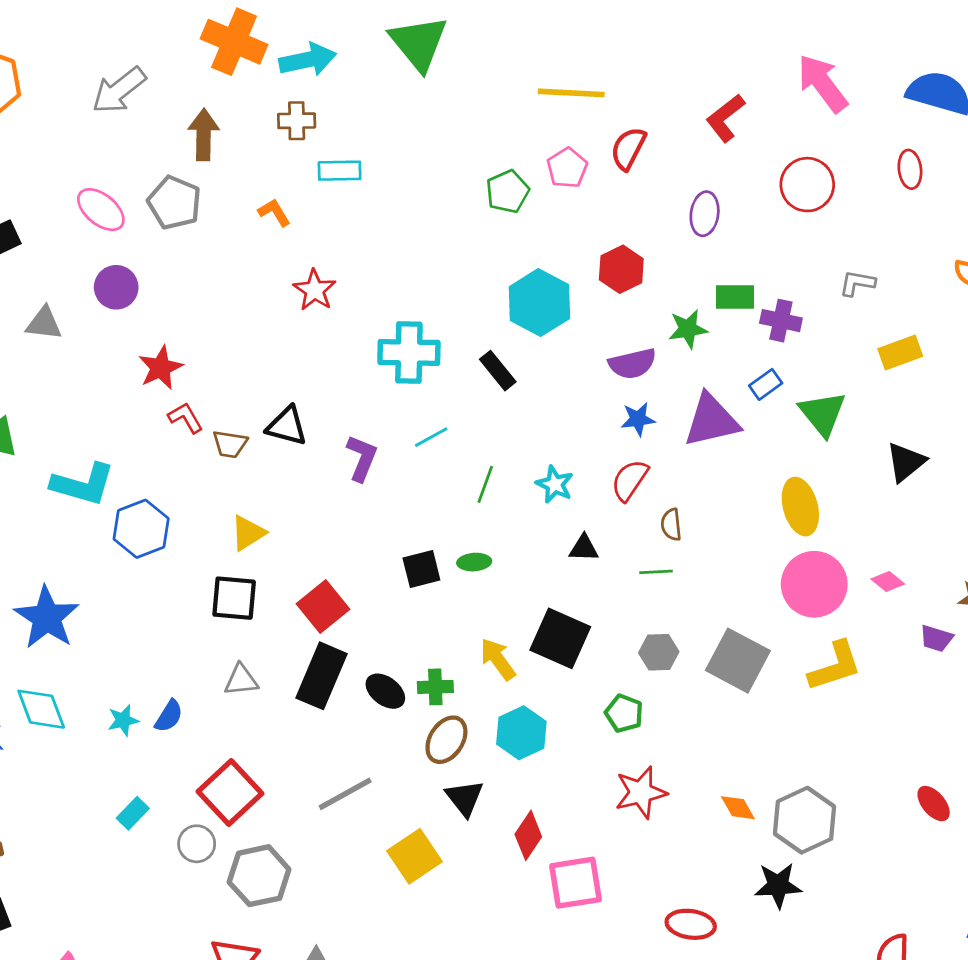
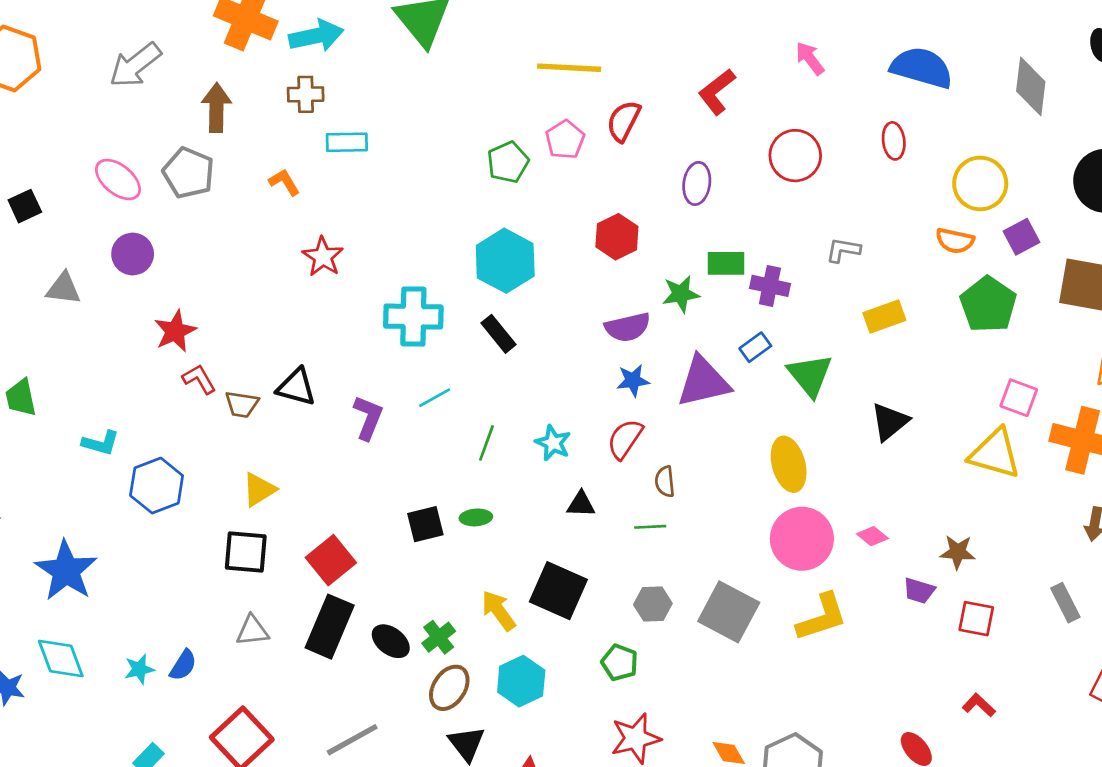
pink arrow: (823, 83) -> (810, 58), size x0.6
cyan hexagon: (539, 303) -> (505, 261), moved
cyan L-shape: (83, 484) -> (101, 443), size x0.6
green cross: (435, 687) -> (439, 637), turned -36

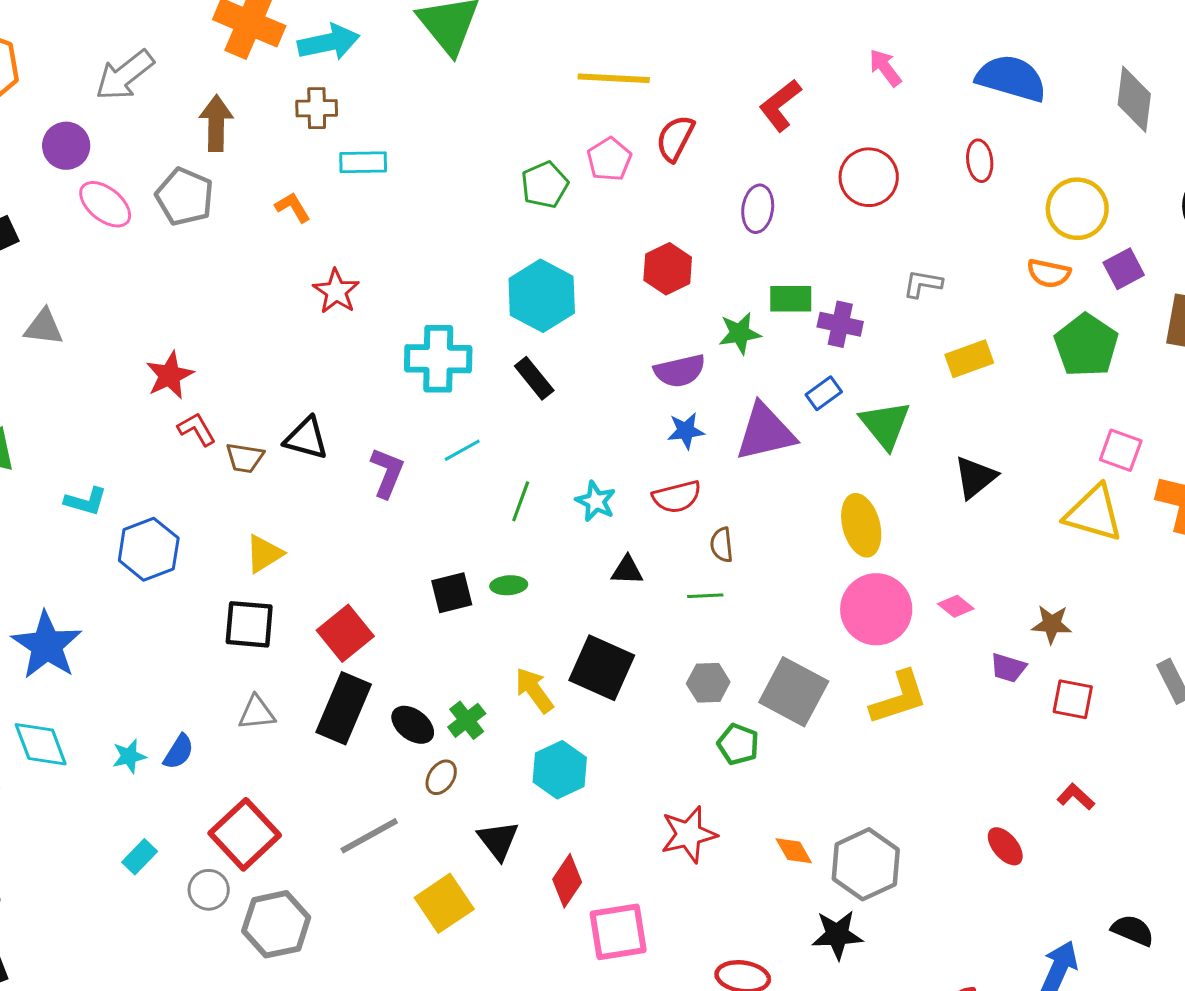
purple circle: (133, 254) -> (66, 146), moved
red semicircle: (625, 439) -> (677, 497), turned -138
green pentagon: (620, 663) -> (738, 744), moved
brown ellipse: (449, 688) -> (441, 777), moved, size x0.7

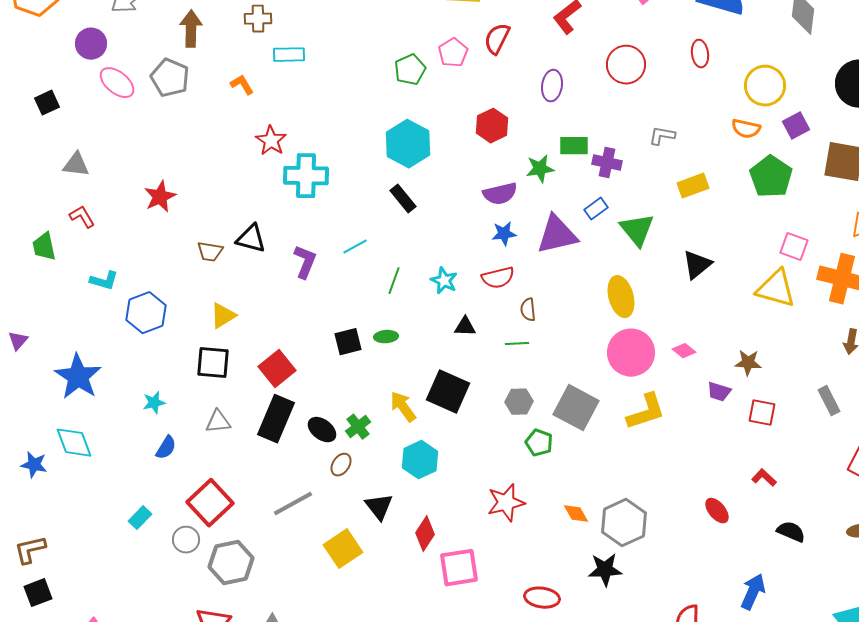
cyan cross: (438, 359) -> (306, 176), moved
red L-shape: (197, 429) -> (82, 217), moved
cyan star: (129, 756) -> (154, 403), moved
black semicircle: (1133, 930) -> (791, 532), moved

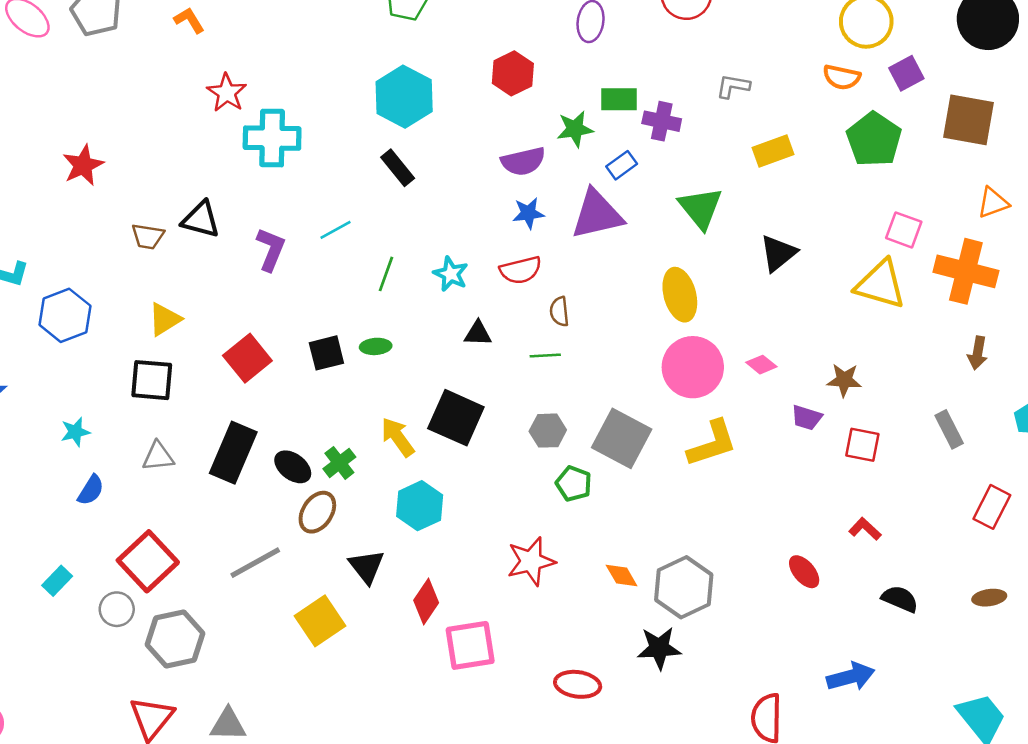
blue rectangle: (596, 209) -> (622, 165), moved
red square: (277, 369) -> (247, 358), moved
brown ellipse: (341, 465) -> (317, 512), size x1.4
blue arrow: (753, 592) -> (851, 677), turned 51

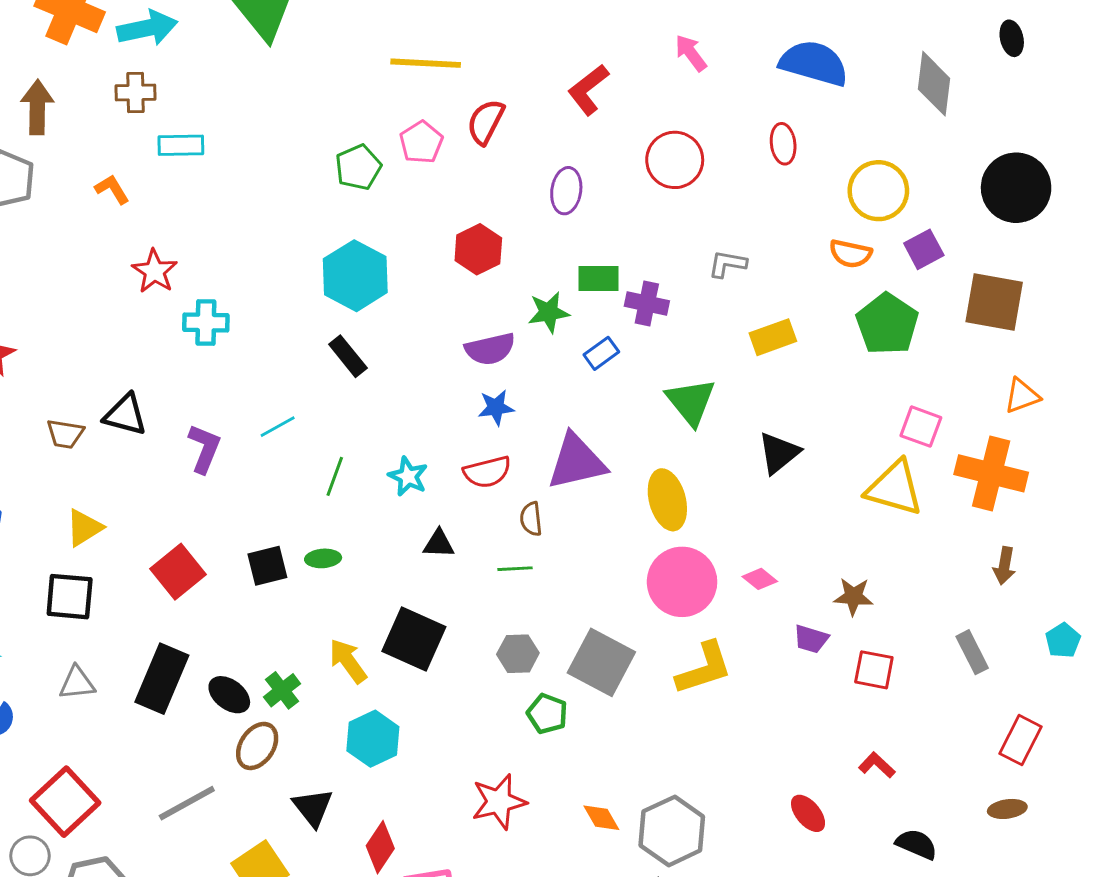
cyan cross: (272, 138) -> (206, 323), size x0.7
purple triangle: (597, 214) -> (577, 462), moved
brown ellipse: (989, 598) -> (1007, 809), moved

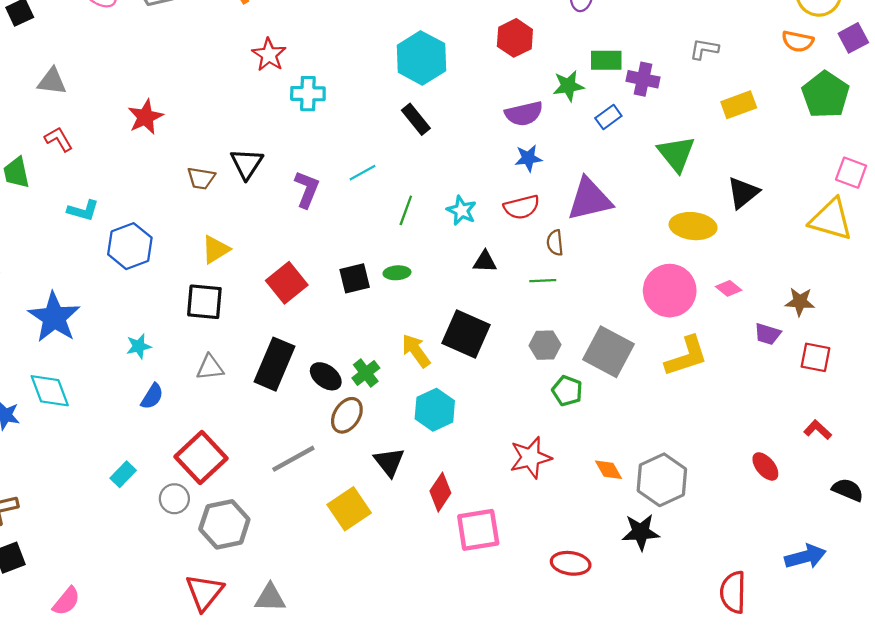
black triangle: (125, 415) -> (247, 164), turned 48
yellow ellipse: (667, 500) -> (693, 226), moved, turned -69

